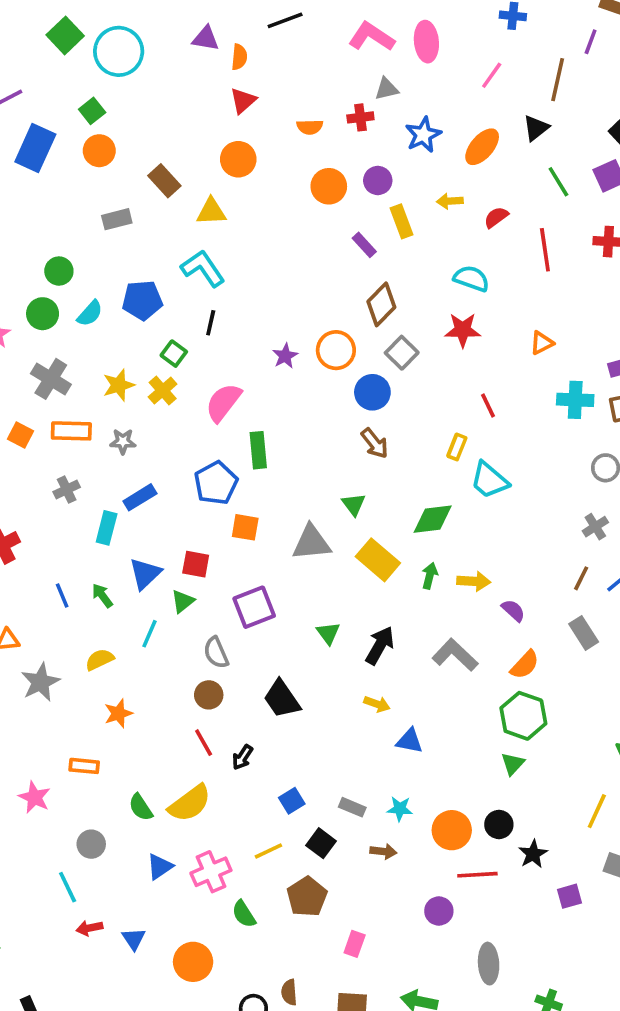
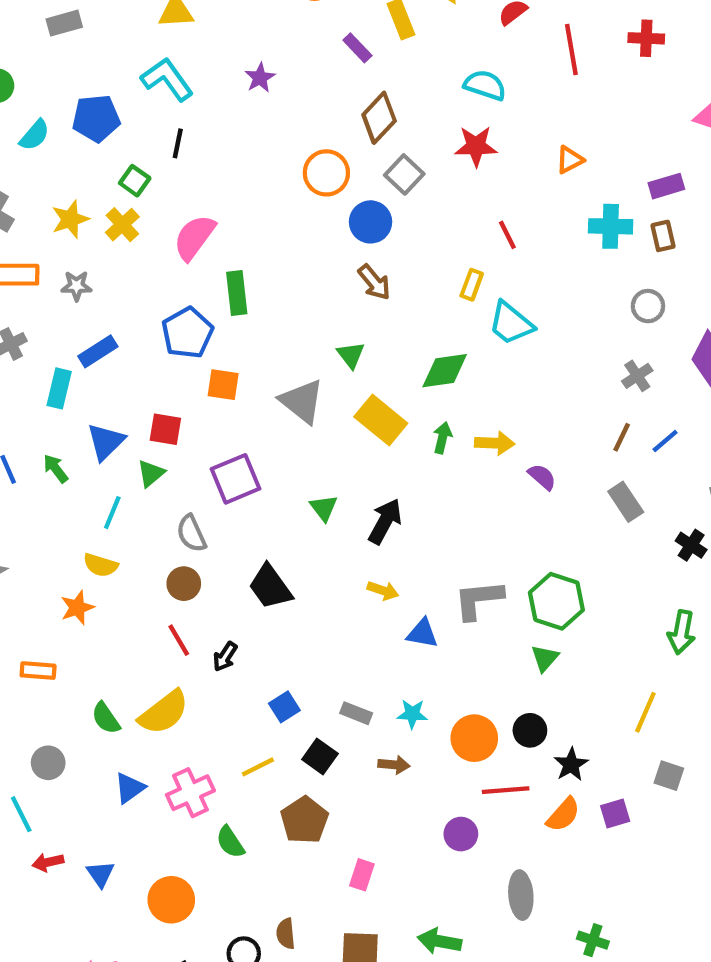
purple star: (285, 356) -> (260, 78), moved
gray triangle: (312, 543) -> (302, 401), turned 45
gray L-shape: (455, 655) -> (479, 600), moved, turned -48
yellow semicircle: (100, 660) -> (101, 565), moved, turned -136
orange semicircle: (525, 665) -> (563, 815), moved

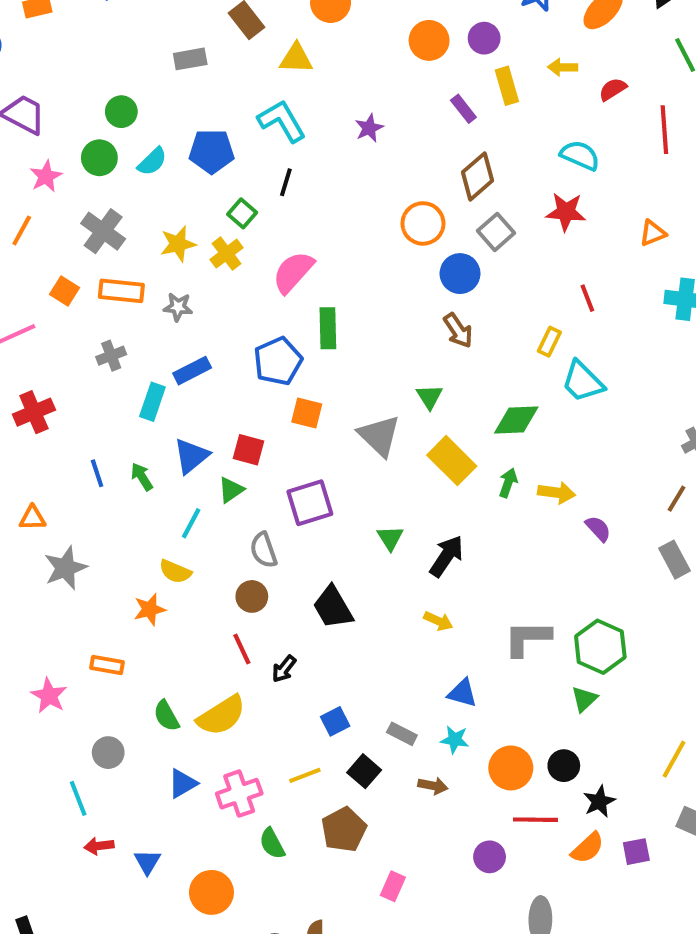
blue triangle: (422, 633) -> (462, 693), moved

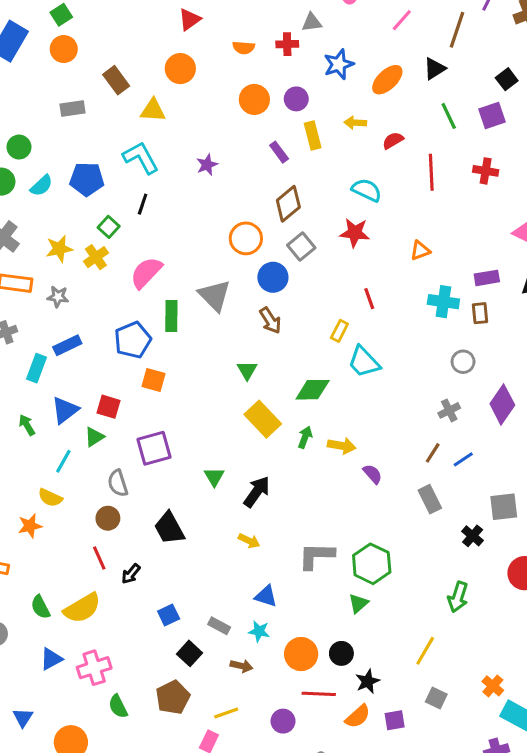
gray triangle: (379, 436) -> (214, 295), moved
yellow line: (305, 775) -> (226, 713), moved

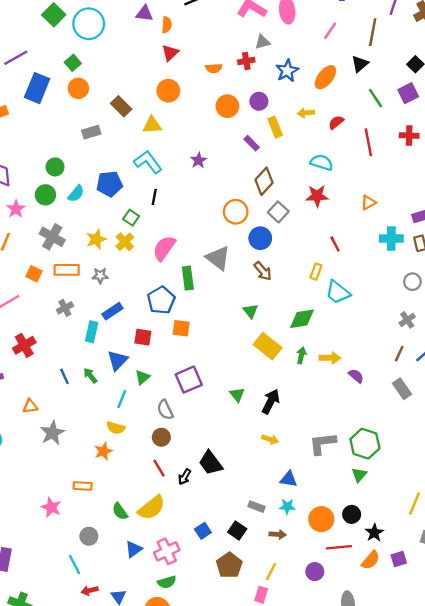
red square: (109, 407) -> (143, 337), moved
black trapezoid: (169, 528) -> (211, 463), moved
blue square: (169, 615) -> (203, 531), moved
green semicircle: (118, 706) -> (167, 582), moved, turned -72
yellow line: (226, 713) -> (271, 571), turned -36

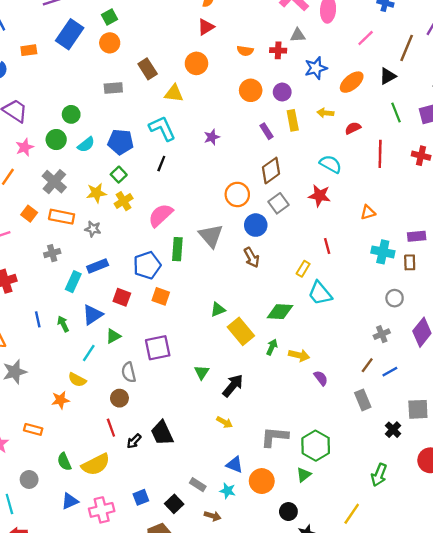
green square: (131, 218) -> (119, 175), moved
green triangle: (251, 311) -> (218, 310), moved, turned 35
orange circle: (321, 519) -> (262, 481), moved

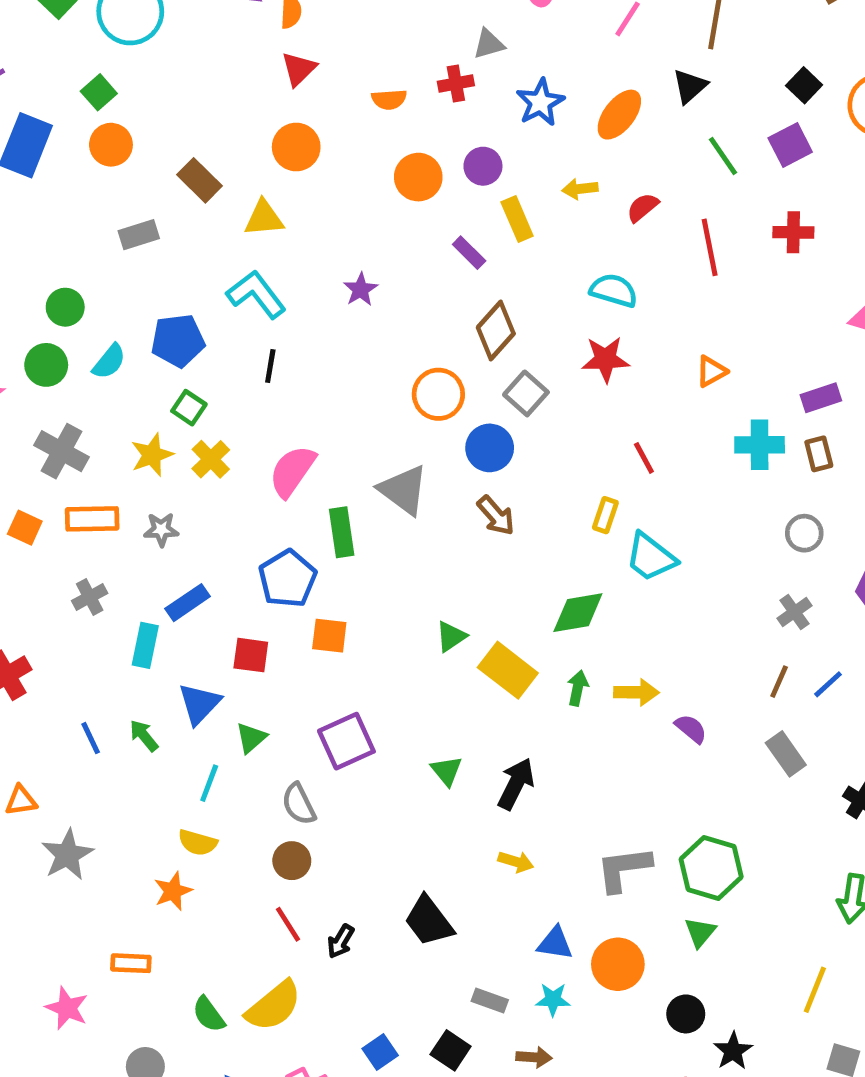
black trapezoid: (162, 433) -> (429, 921), moved

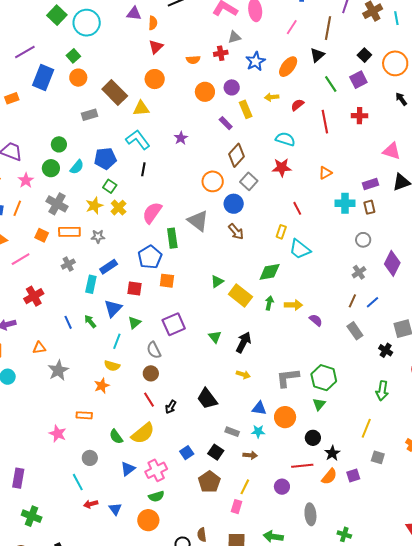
brown rectangle: (199, 180) -> (115, 92), size x1.4

